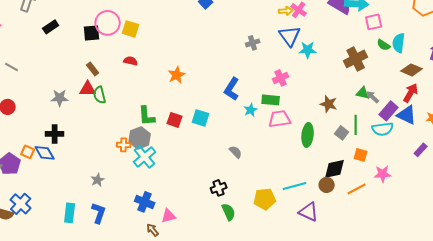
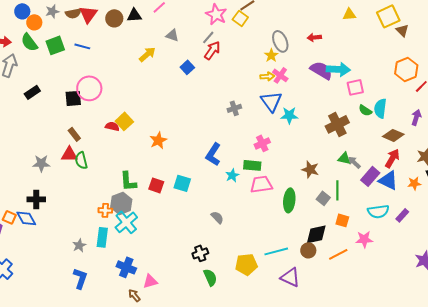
yellow square: (131, 29) -> (124, 121), moved, turned 30
cyan semicircle: (383, 129) -> (378, 211), moved
cyan rectangle: (70, 213) -> (102, 237), moved

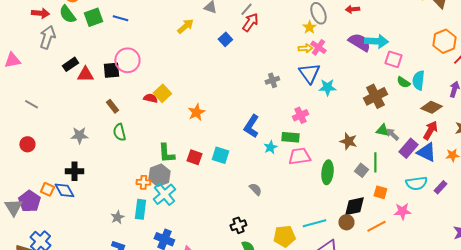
pink square: (355, 87) -> (393, 59), turned 30
red triangle: (69, 154) -> (85, 74), moved

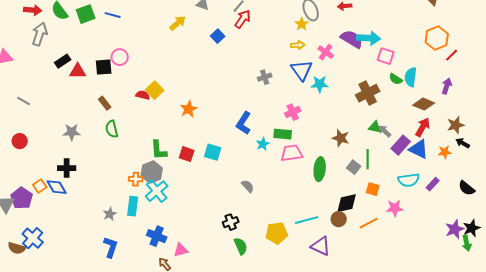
pink cross: (318, 47) -> (326, 52), moved
pink circle: (127, 60) -> (120, 57), size x0.7
orange square: (47, 189) -> (40, 186), turned 32

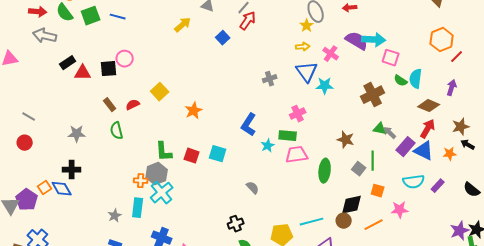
gray arrow: (40, 34) -> (45, 36), turned -95
red semicircle: (143, 95) -> (133, 105), moved, turned -40
gray line: (24, 101) -> (29, 117), moved

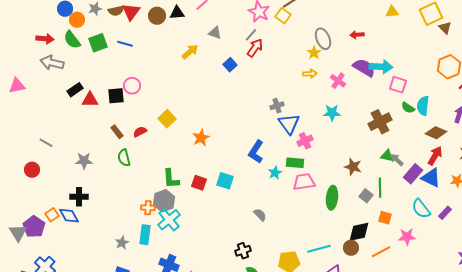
blue triangle: (307, 72) -> (289, 124), moved
gray line: (29, 117) -> (46, 143), moved
cyan semicircle: (414, 182) -> (421, 209), turned 60

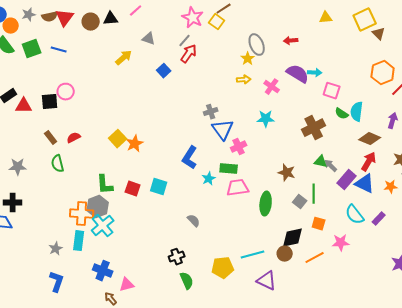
cyan arrow: (381, 67) -> (315, 73), size x0.6
yellow square: (167, 119) -> (118, 139), moved
orange cross: (148, 208) -> (82, 214), size x1.6

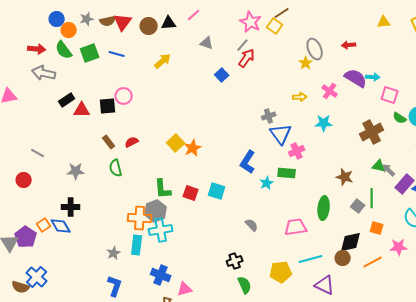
yellow arrow: (124, 58) -> (163, 61), moved
yellow arrow: (244, 80) -> (300, 97), moved
pink trapezoid: (238, 188) -> (296, 227), moved
cyan cross: (103, 226) -> (161, 230), turned 30

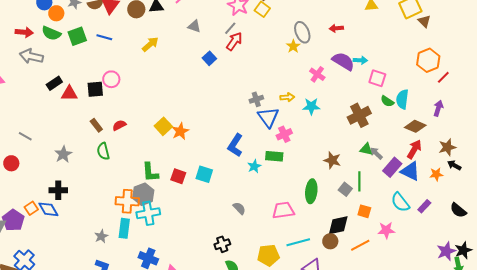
green semicircle: (64, 50) -> (51, 33), turned -30
yellow arrow: (300, 97) -> (287, 97), moved
gray star: (76, 171) -> (63, 154), turned -30

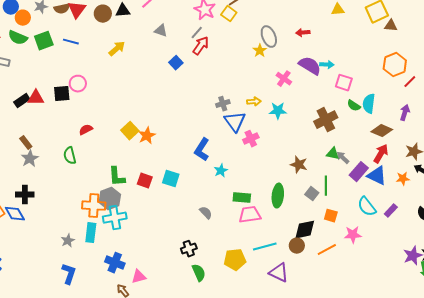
brown triangle: (424, 21) -> (391, 26), turned -40
black rectangle: (54, 83) -> (22, 101), moved
brown rectangle: (96, 125) -> (26, 143), moved
green rectangle: (274, 156) -> (242, 198), moved

